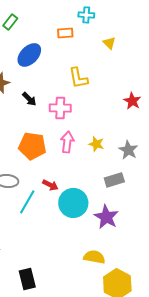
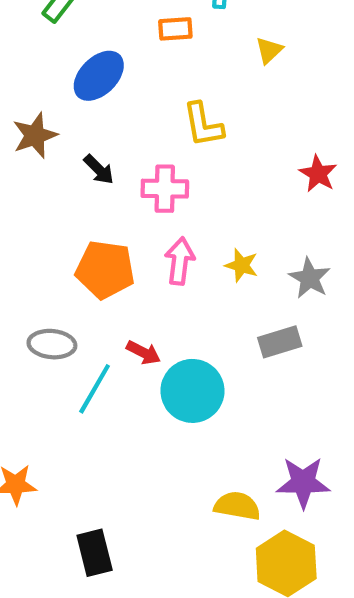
yellow triangle: (109, 43) -> (269, 50), turned 32
purple star: (106, 217) -> (303, 482), moved, turned -30

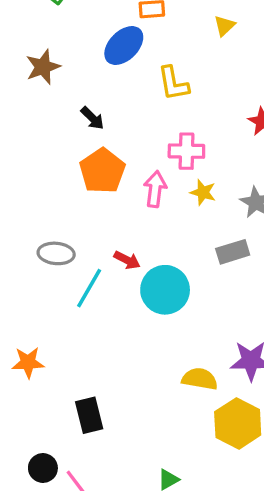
blue ellipse: (99, 76) -> (124, 46), moved
brown star: (35, 135) -> (43, 67), moved
pink cross: (165, 189) -> (186, 151), moved
orange pentagon: (105, 270) -> (102, 171), moved, turned 30

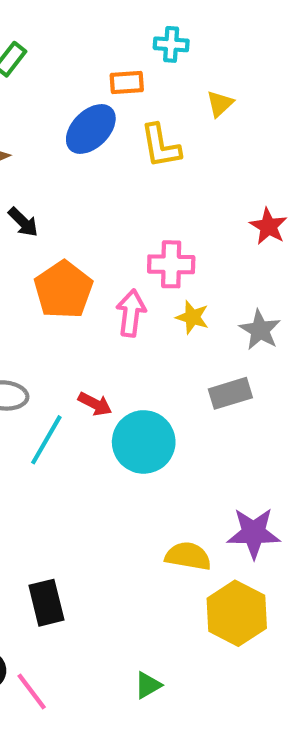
yellow L-shape: (173, 83) -> (161, 146), moved
black arrow: (92, 118) -> (23, 222), moved

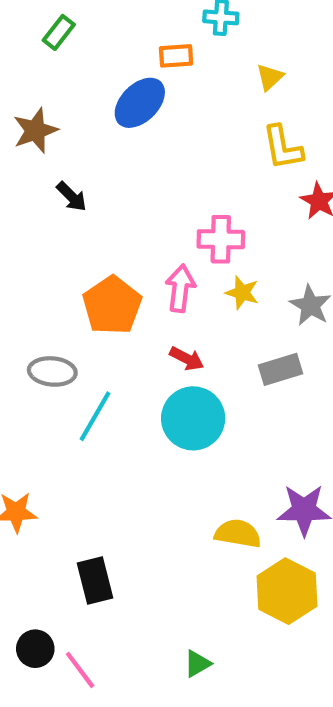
yellow L-shape: (161, 146) -> (283, 148), moved
orange pentagon: (63, 290) -> (112, 305), moved
red arrow: (95, 404) -> (187, 359), moved

